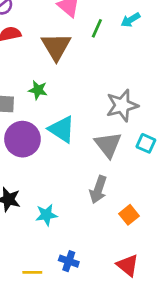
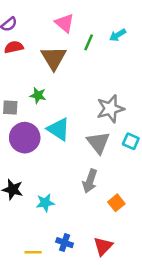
red triangle: (128, 265) -> (103, 246), moved, turned 35

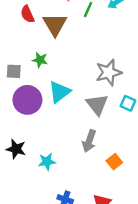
red semicircle: (14, 47) -> (27, 14), moved, turned -102
cyan triangle: (58, 129) -> (59, 92), turned 50

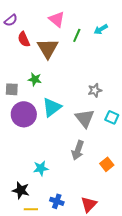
gray star: (109, 72) -> (95, 90), size x0.6
black star: (16, 149) -> (21, 190), moved
orange square: (114, 162) -> (107, 164), moved

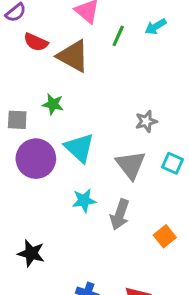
red semicircle: (24, 39) -> (36, 42), turned -42
brown triangle: (48, 48) -> (73, 56), turned -30
cyan triangle: (52, 107) -> (79, 148), turned -40
cyan star: (41, 168) -> (84, 201), moved
black star: (21, 190) -> (31, 253), moved

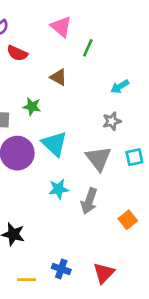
cyan arrow: (155, 27) -> (120, 87), moved
brown triangle: (73, 56) -> (58, 77), moved, size x0.6
cyan square: (173, 163) -> (134, 157), turned -36

